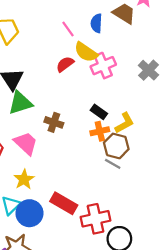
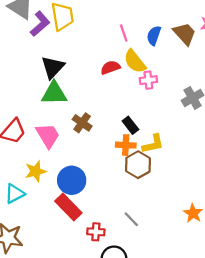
pink cross: (103, 66) -> (148, 80), size x0.7
gray line: (113, 164) -> (131, 219), moved
blue circle: (29, 213) -> (72, 180), moved
red cross: (96, 219) -> (96, 232), size x0.6

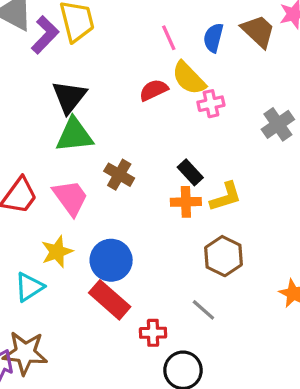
brown hexagon: (138, 165) -> (224, 256), moved

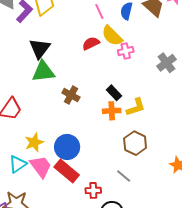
pink trapezoid: (70, 198) -> (41, 167), moved

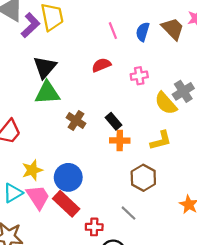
yellow semicircle: (112, 36) -> (166, 103), moved
black rectangle: (114, 93) -> (114, 121), moved
yellow L-shape: (136, 107) -> (161, 140), moved

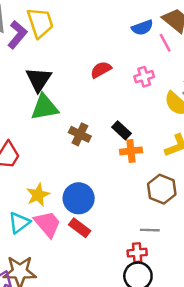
pink line: (113, 31) -> (165, 43), moved
blue semicircle: (143, 32) -> (142, 28), turned -120
red rectangle: (66, 204) -> (80, 228), size x0.7
gray line: (128, 213) -> (150, 230), turned -35
red cross: (94, 227) -> (137, 253), moved

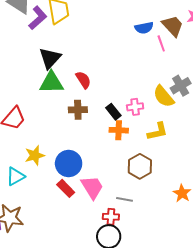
red semicircle: (101, 70) -> (83, 80), moved, turned 78
pink cross: (144, 77) -> (135, 107), moved
brown cross: (80, 134) -> (78, 110), turned -36
pink trapezoid: (48, 224) -> (92, 187), moved

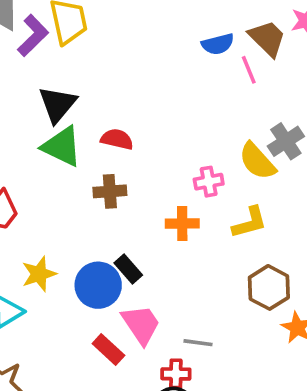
red semicircle: (83, 80) -> (117, 139), turned -42
green triangle: (51, 83) -> (62, 146), turned 30
black rectangle: (113, 112) -> (128, 269), moved
brown hexagon: (140, 166) -> (269, 287), moved
red rectangle: (66, 188) -> (108, 349), moved

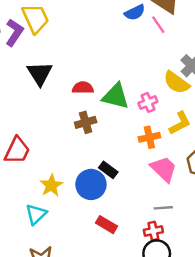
green triangle: (62, 146) -> (116, 96), moved
orange cross: (182, 223) -> (149, 137), moved
pink trapezoid: (141, 324) -> (164, 169), moved

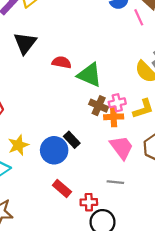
pink cross: (148, 102) -> (117, 103), moved
brown cross: (86, 122) -> (99, 106), moved, turned 30
red cross: (153, 231) -> (89, 202), moved

